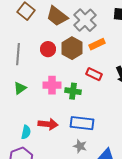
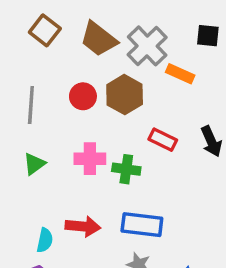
orange rectangle: (97, 44) -> (180, 74), moved, turned 49

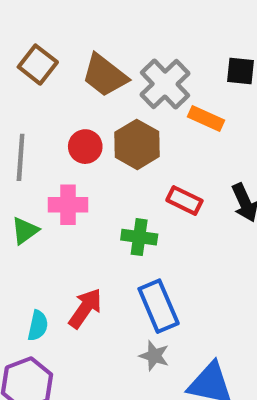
pink cross: (90, 159) -> (68, 205), moved
blue rectangle: (142, 225) -> (159, 306), turned 60
red arrow: (83, 226) -> (85, 308), turned -60

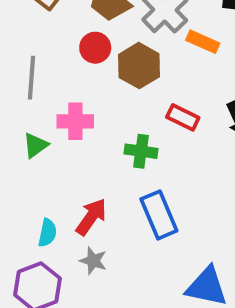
red circle: (85, 147) -> (95, 48), moved
gray star: (154, 356) -> (93, 261), moved

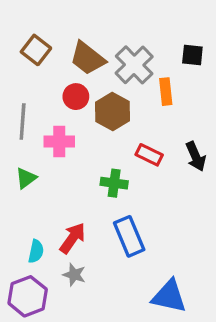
orange rectangle: (203, 42) -> (166, 92), turned 60
pink cross: (75, 121) -> (59, 141), moved

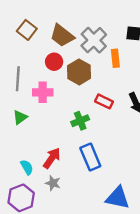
green cross: (114, 183) -> (80, 121), turned -30
cyan semicircle: (36, 251) -> (27, 167), turned -42

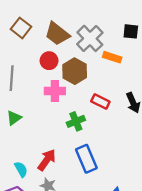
orange rectangle: (115, 58) -> (112, 57), turned -66
pink cross: (43, 92) -> (55, 91), moved

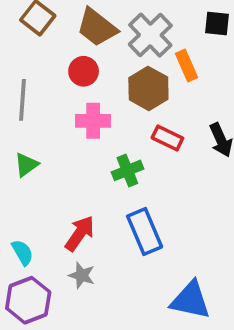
orange rectangle: (112, 57) -> (187, 66), turned 48
brown hexagon: (75, 71) -> (148, 88), moved
cyan semicircle: (21, 169) -> (22, 252), moved

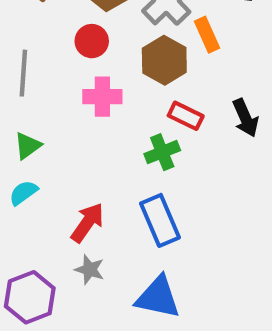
green cross: (127, 170) -> (162, 152), moved
cyan semicircle: (22, 252) -> (23, 193), moved, turned -96
blue triangle: (190, 300) -> (158, 297), moved

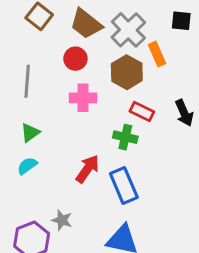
green cross: (162, 152) -> (125, 137), turned 35
red arrow: (87, 223) -> (88, 169), moved
gray star: (90, 270) -> (62, 220), moved

